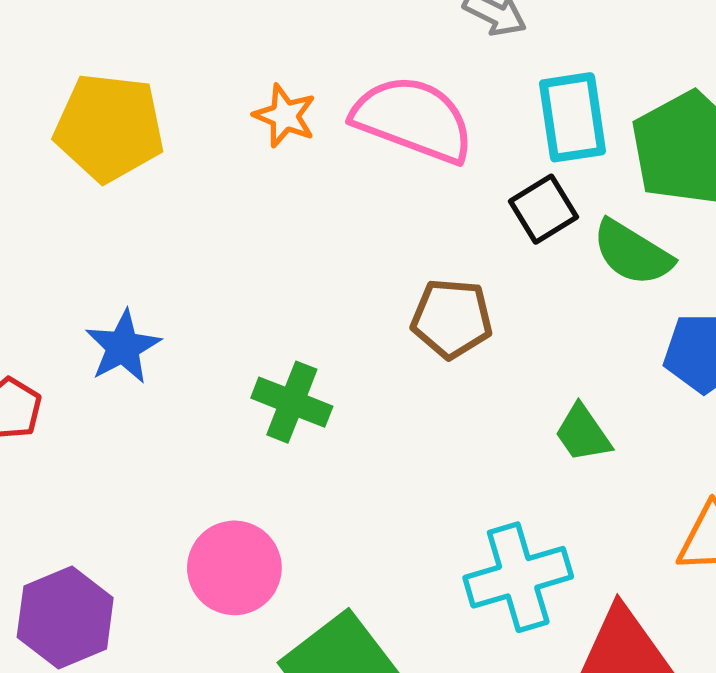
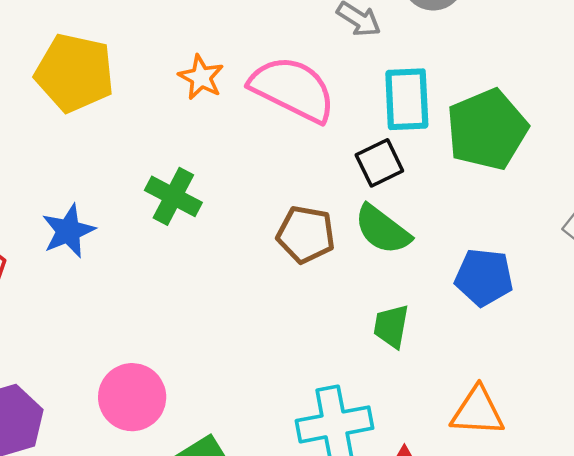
green semicircle: (632, 253) -> (382, 230), moved
green cross: (292, 402) -> (173, 196), moved
green trapezoid: (583, 433) -> (391, 326), turned 39

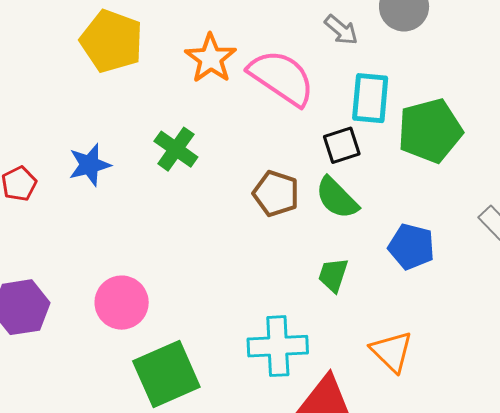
orange star: (201, 77) -> (211, 58), size x1.4
orange triangle: (477, 411) -> (392, 351), turned 33

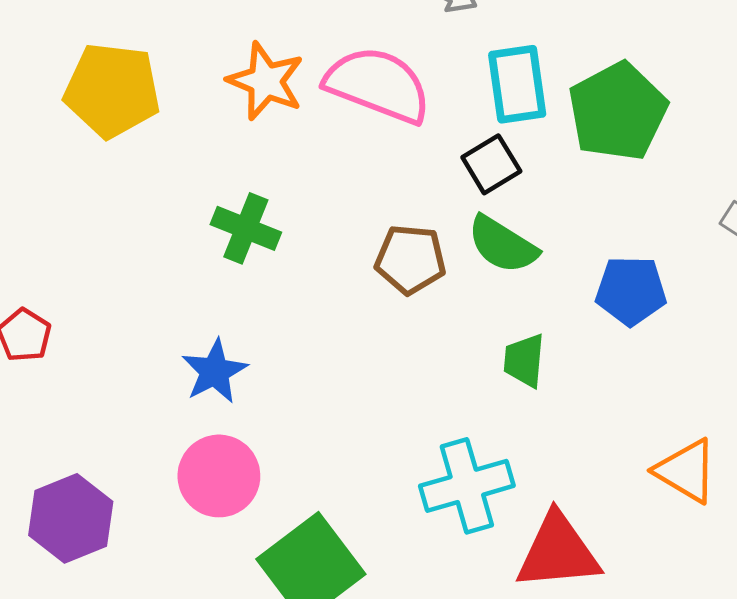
blue star: (90, 165) -> (215, 371), moved
orange triangle: (392, 351) -> (686, 471), moved

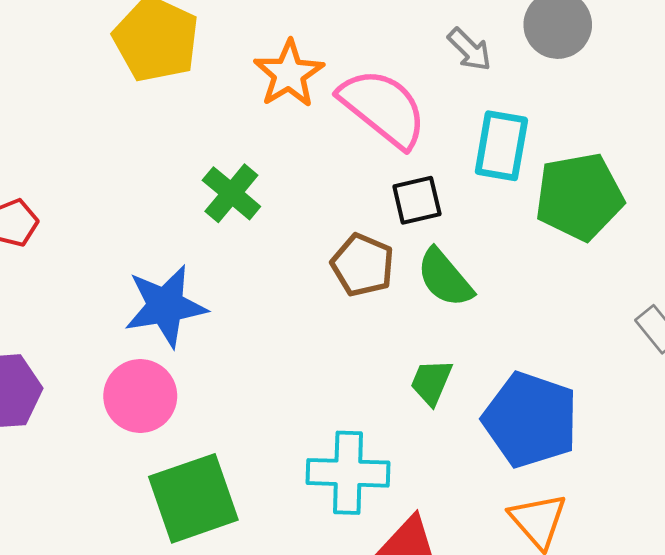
black square: (491, 164) -> (417, 200), moved
blue pentagon: (631, 291) -> (530, 420), moved, size x1.5
blue star: (215, 371) -> (165, 306), size x1.4

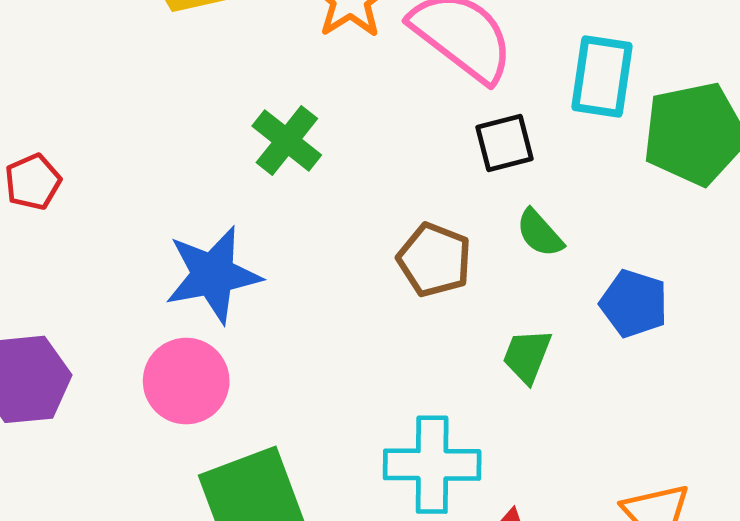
brown pentagon: (363, 265) -> (434, 260), moved
green semicircle: (445, 278) -> (540, 233), size x0.7
blue pentagon: (530, 420) -> (634, 304), moved, size x0.6

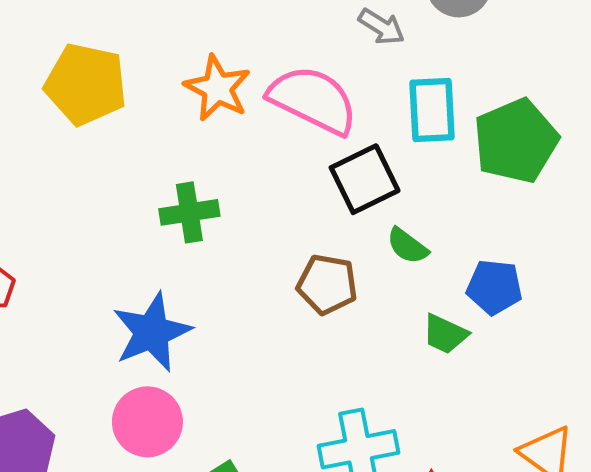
green cross: (287, 141) -> (189, 212), turned -36
black square: (505, 143) -> (365, 179), size x1.4
green trapezoid: (527, 356) -> (445, 334), moved, turned -75

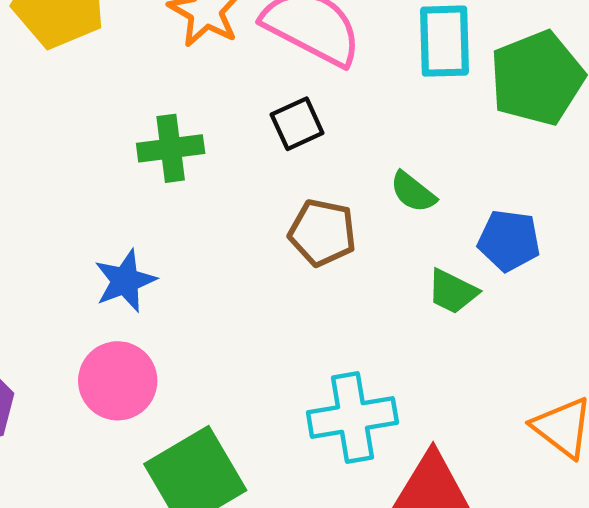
black square: (365, 179) -> (297, 124), moved, size x0.7
blue star: (152, 332) -> (125, 281), size x0.7

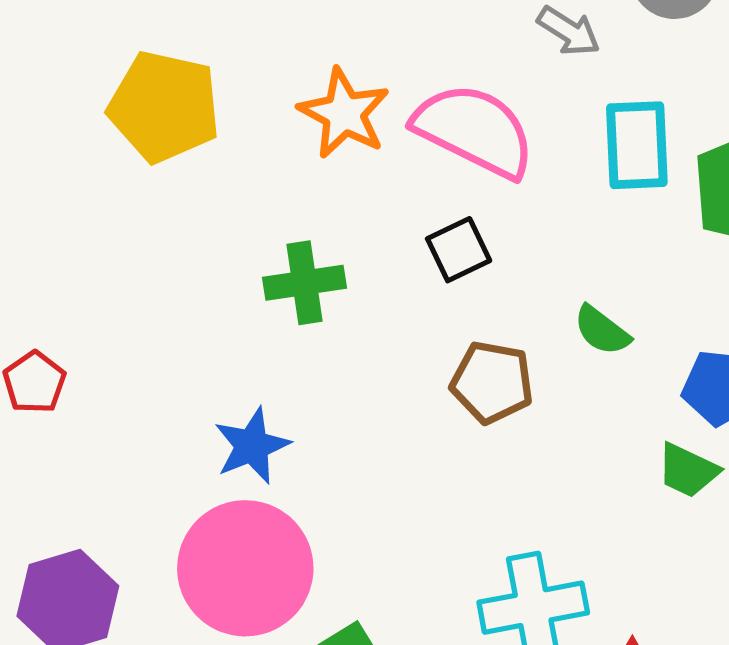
green trapezoid: (453, 291) -> (688, 470), moved
pink circle: (118, 381) -> (245, 568), size x1.4

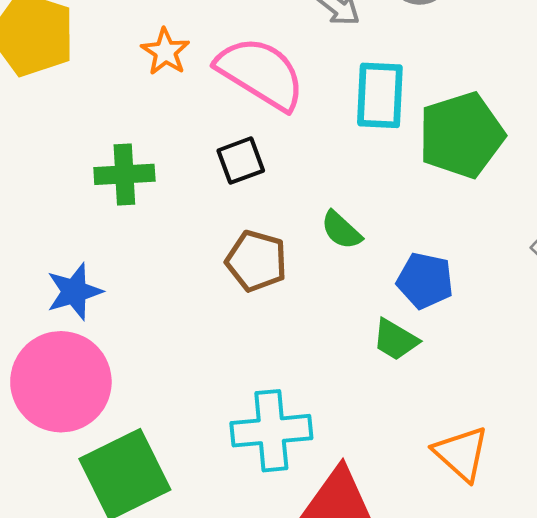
orange star: (344, 113) -> (165, 52), size x0.7

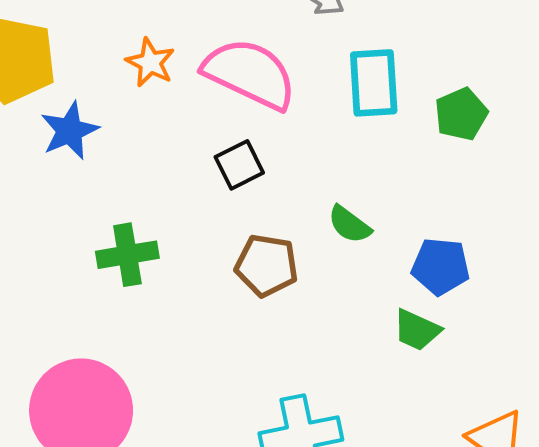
green pentagon: (461, 135) -> (461, 114), size x0.6
green cross: (124, 174) -> (127, 255), moved
blue star: (74, 292) -> (70, 131), moved

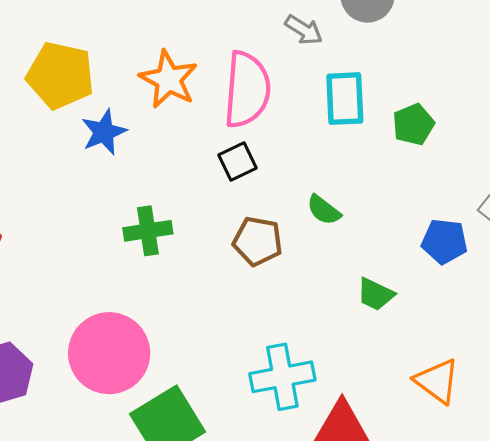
orange star: (150, 63) -> (169, 79), size x1.5
pink semicircle: (250, 74) -> (247, 90), turned 68
blue pentagon: (440, 266) -> (444, 241), moved

